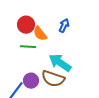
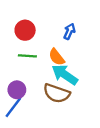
orange semicircle: (40, 34) -> (57, 57), moved
purple circle: (31, 81) -> (17, 90), moved

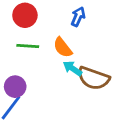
cyan arrow: (65, 75) -> (73, 68), size x0.6
brown semicircle: (57, 93) -> (93, 78), moved

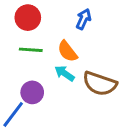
cyan arrow: (73, 68) -> (64, 73), moved
purple circle: (15, 87) -> (32, 92), moved

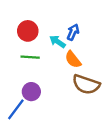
orange semicircle: (67, 51) -> (73, 59), moved
cyan arrow: (64, 73) -> (57, 42), moved

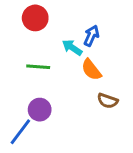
red circle: (28, 31) -> (35, 18), moved
brown semicircle: (86, 84) -> (108, 101), size x0.6

